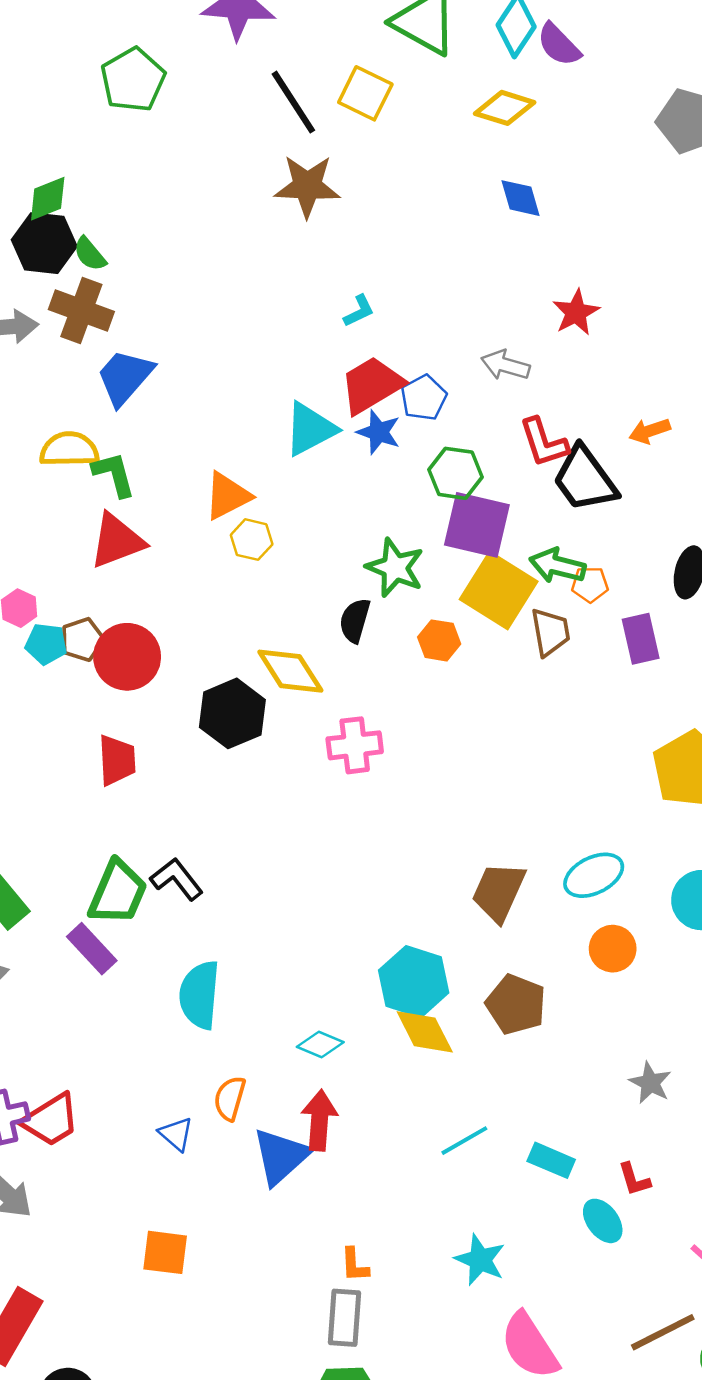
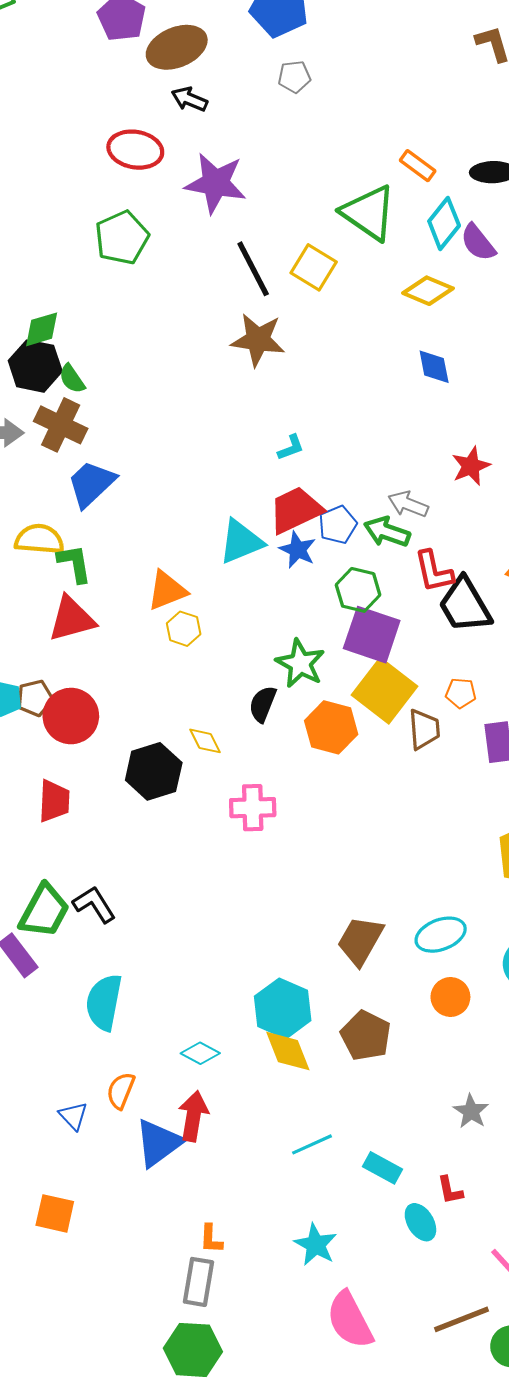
green arrow: (557, 566) -> (387, 532), moved
orange hexagon: (439, 640) -> (331, 727), size x1.5
yellow diamond: (290, 671) -> (205, 741), size x0.6

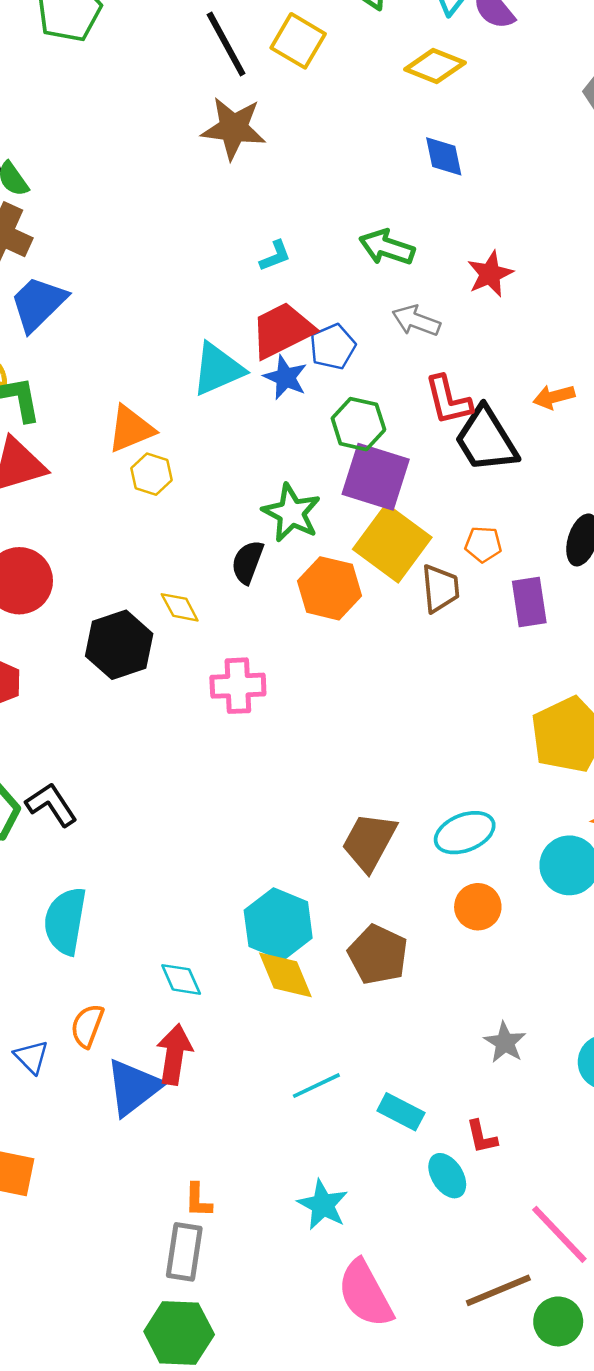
green arrow: (387, 532) -> (387, 247), moved
cyan diamond: (200, 1053) -> (181, 979), turned 39

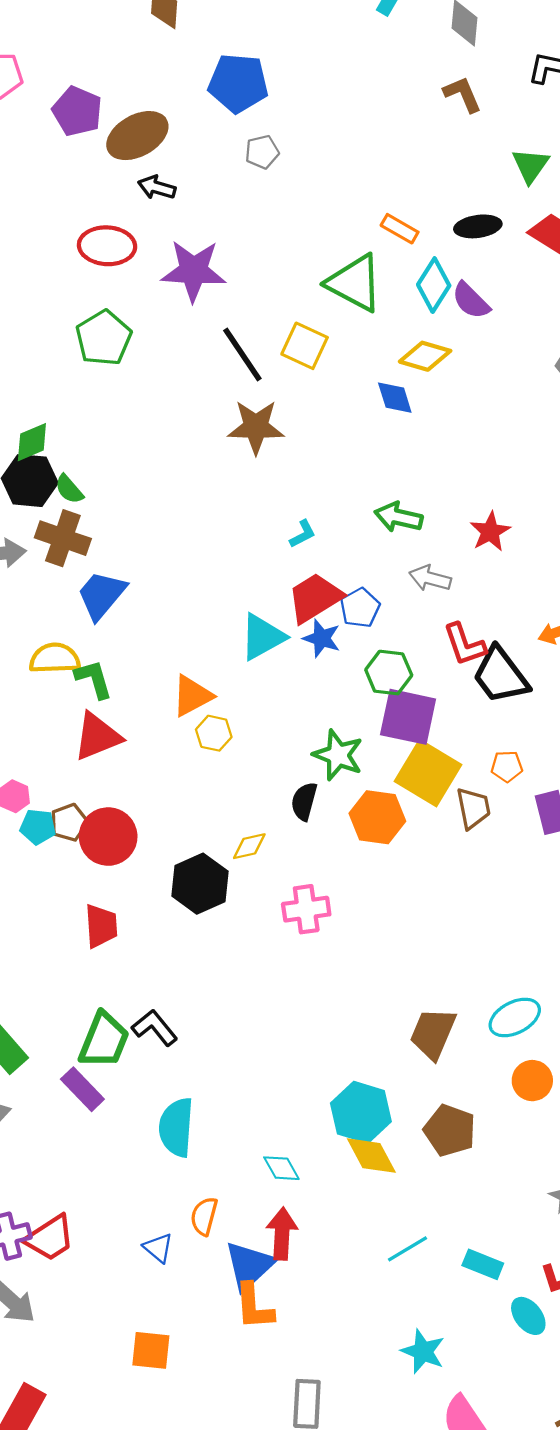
blue diamond: (444, 156) -> (395, 398), moved
yellow diamond: (180, 607) -> (249, 846), turned -69
orange L-shape: (198, 1200) -> (254, 1306), moved, size x1.6

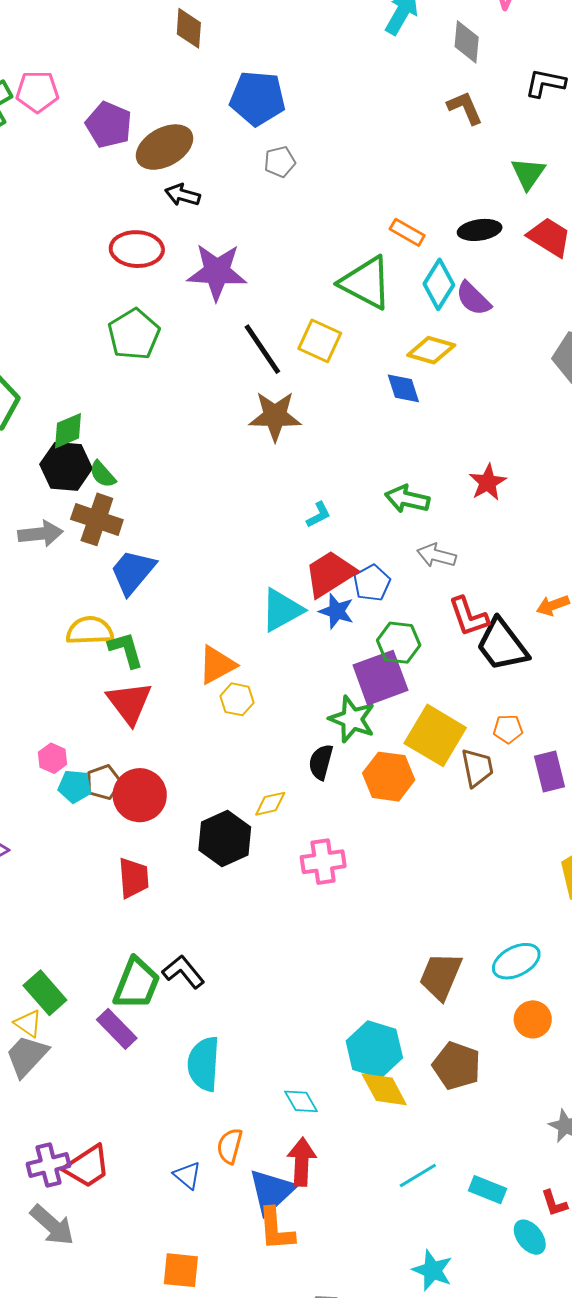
red star: (490, 532) -> (488, 482), moved
purple square: (408, 717) -> (380, 678), moved, turned -32
red triangle: (97, 736) -> (129, 703), turned -45

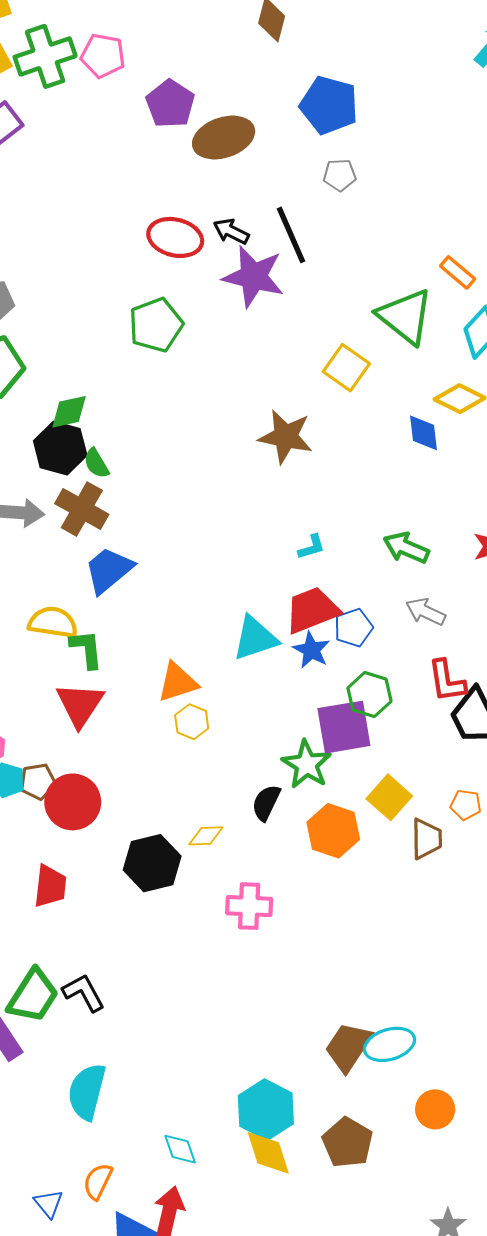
black arrow: (183, 195) -> (231, 231), moved
black line: (262, 349) -> (291, 235), moved
yellow square: (435, 735) -> (389, 797), size x0.7
cyan ellipse: (516, 961) -> (389, 1044), moved

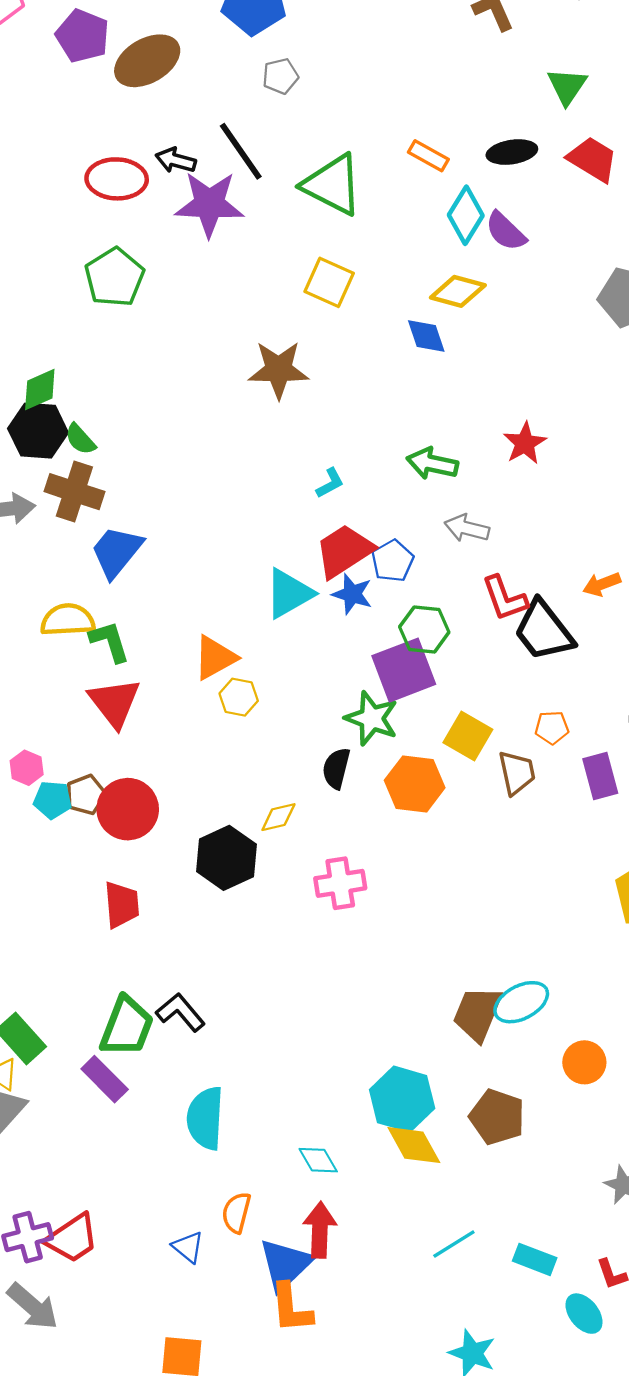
green triangle: (405, 316) -> (332, 185), moved

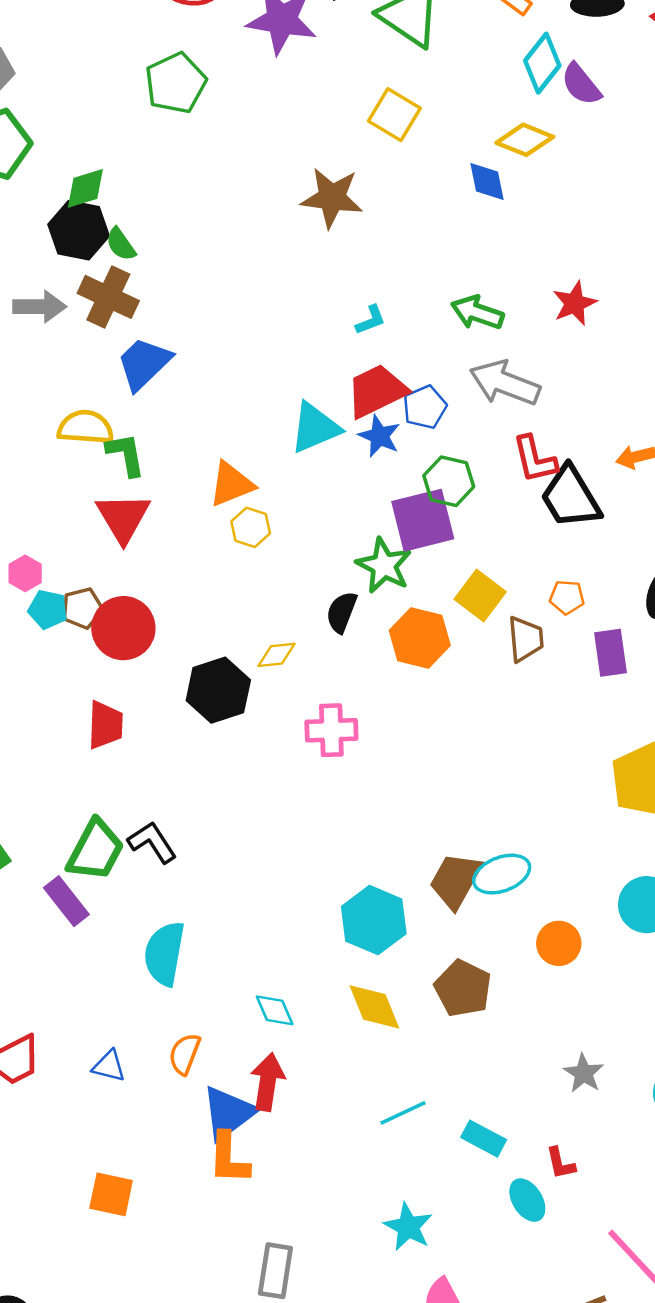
gray arrow: (467, 528) -> (505, 383), size x1.5
cyan hexagon: (402, 1099) -> (374, 920), moved
blue triangle: (188, 1247) -> (109, 1066), moved, turned -32

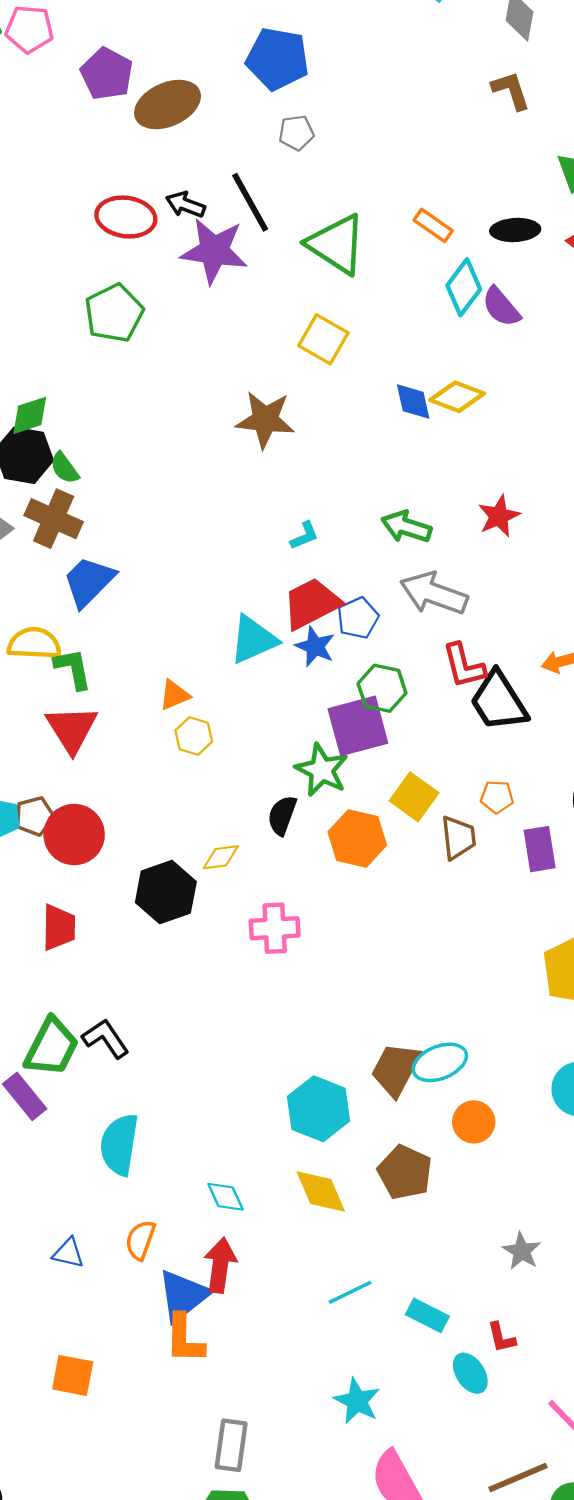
yellow diamond: (525, 140) -> (457, 397), moved
orange triangle: (231, 484) -> (174, 695), size x0.7
orange circle: (559, 943) -> (474, 1122), moved

